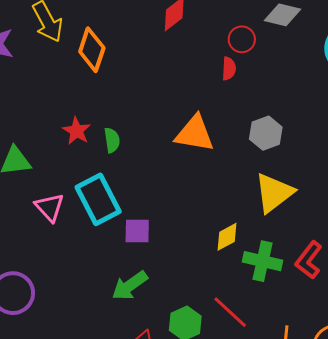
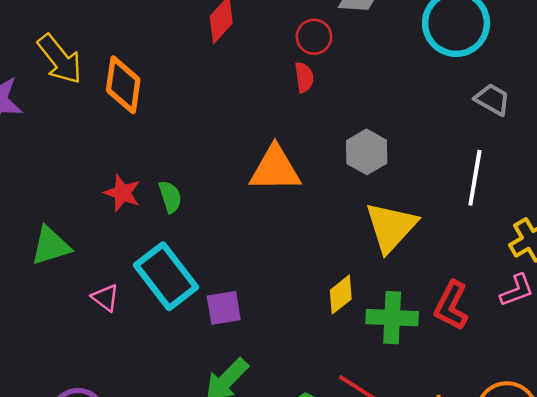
pink triangle: (50, 207) -> (105, 298), size x0.7

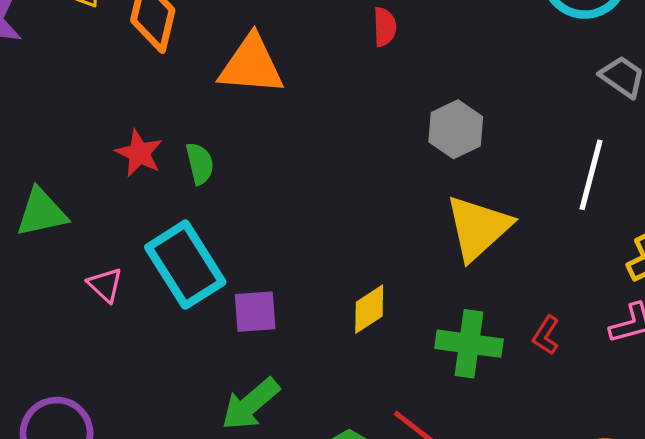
orange triangle: (275, 169) -> (251, 65), moved
yellow diamond: (341, 295) -> (369, 309), moved
red L-shape: (451, 306) -> (546, 335), size x0.6

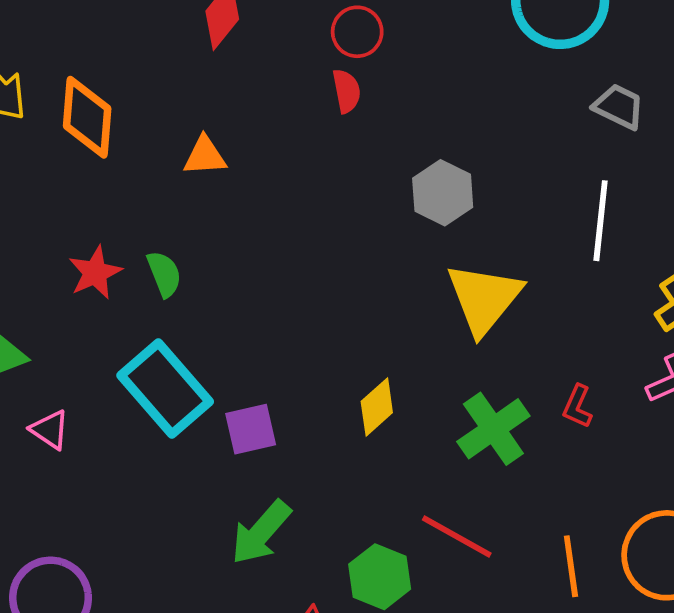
orange triangle: (251, 65) -> (205, 156), size x0.6
red star: (139, 153) -> (95, 273), turned 30
pink triangle: (105, 285) -> (50, 430), moved
green cross: (469, 344) -> (493, 429), turned -34

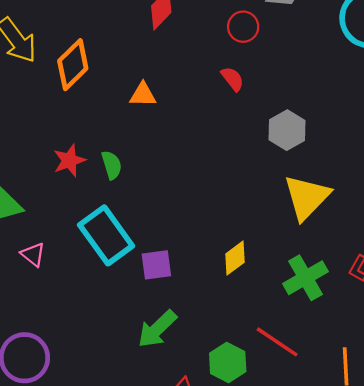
red semicircle: (346, 91) -> (232, 79), moved, turned -32
orange diamond: (87, 117) -> (73, 65), turned 36

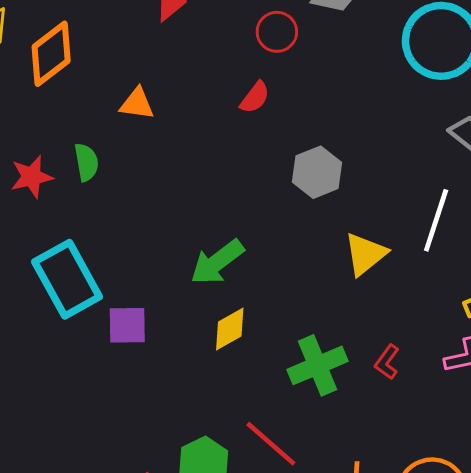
red semicircle: (232, 79) -> (255, 97), turned 68
green semicircle: (112, 165) -> (86, 162), moved
yellow triangle: (307, 197) -> (365, 254), moved, size x0.7
green arrow: (157, 329) -> (217, 262), moved

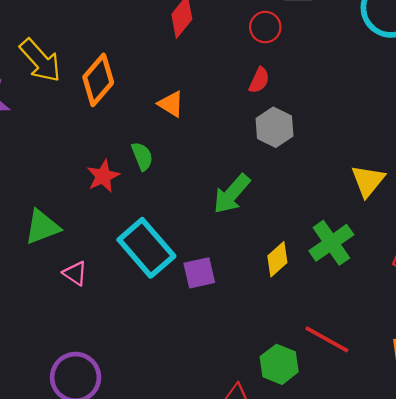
orange triangle: (137, 104) -> (171, 104), turned 36
gray hexagon: (317, 172) -> (274, 127), moved
green arrow: (217, 262) -> (232, 194), moved
green cross: (317, 365) -> (331, 243), moved

